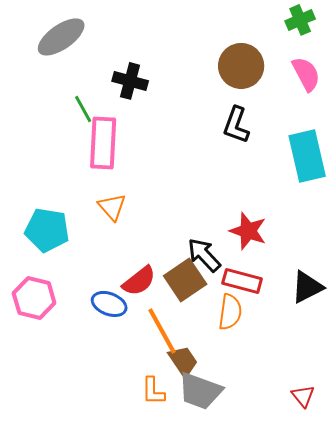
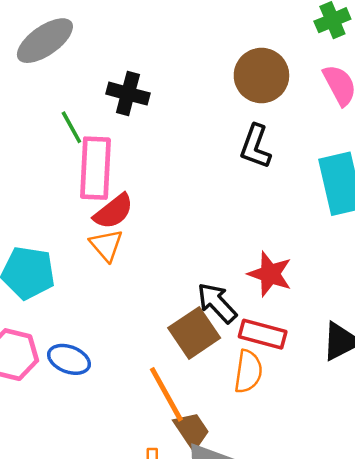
red semicircle: (139, 281) -> (114, 211), moved
blue ellipse: (109, 304) -> (69, 359), moved

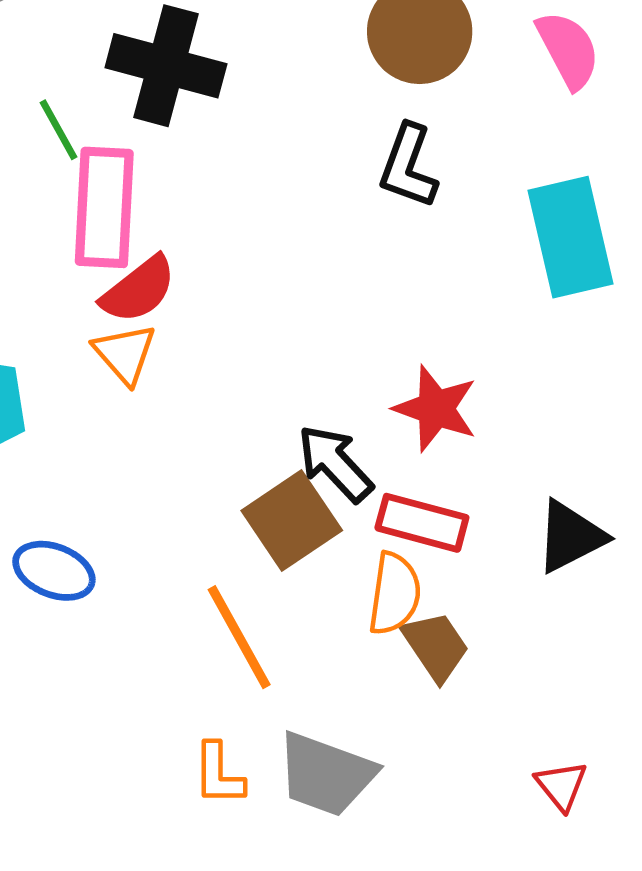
black cross: (128, 94) -> (166, 66), size x1.4
brown trapezoid: (192, 430) -> (436, 646), moved

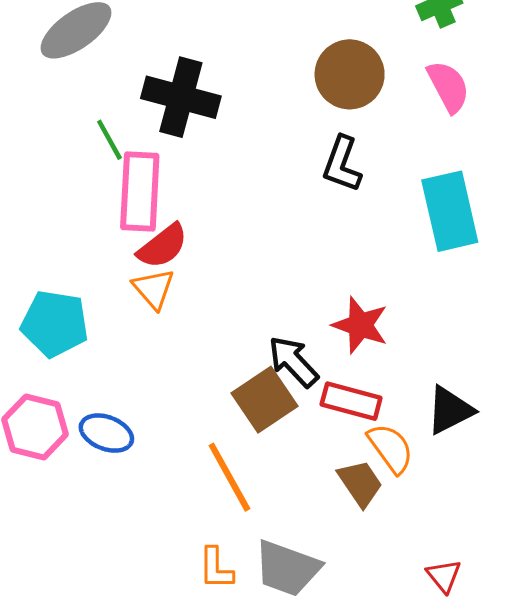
orange semicircle: (394, 594) -> (391, 448), moved, turned -44

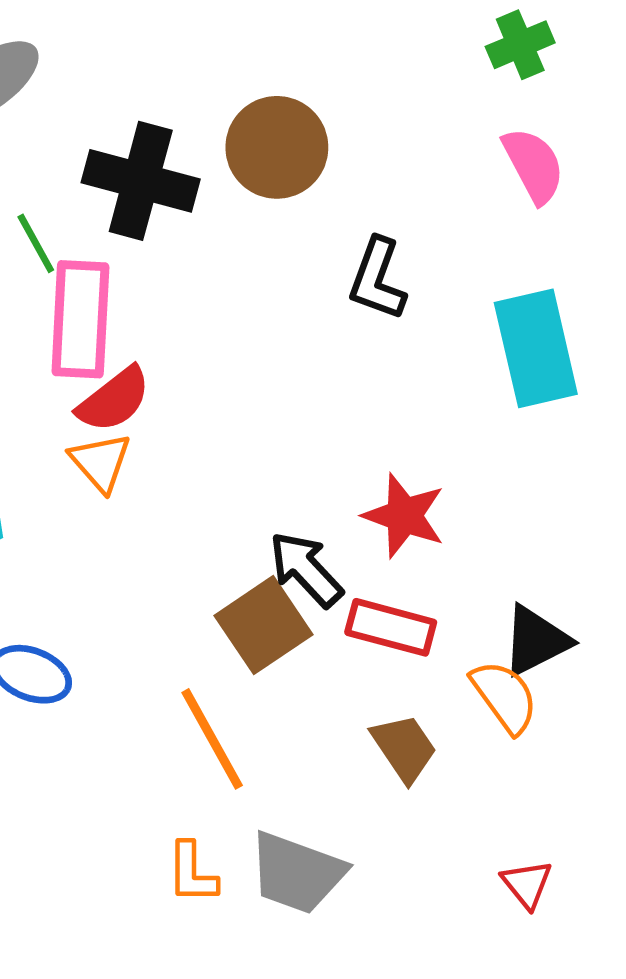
brown circle: (350, 74) -> (277, 147), moved
orange semicircle: (391, 448) -> (505, 697), moved

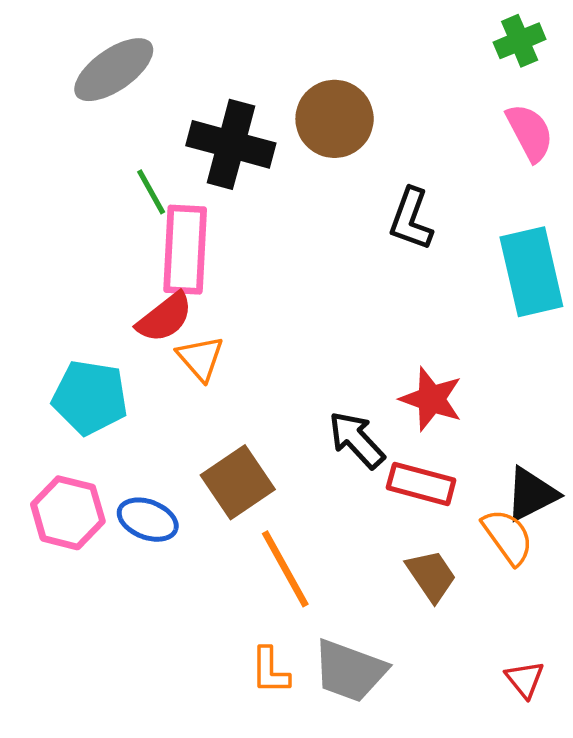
red semicircle: (114, 400) -> (165, 318), moved
brown square: (263, 625) -> (238, 482), moved

